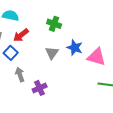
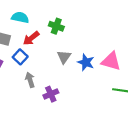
green cross: (54, 24) -> (56, 26), moved
blue star: (75, 48) -> (86, 62), moved

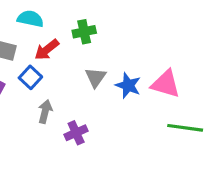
green cross: (56, 26) -> (84, 32), turned -32
gray arrow: (30, 80) -> (45, 112), turned 32

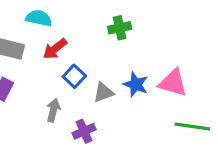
green cross: (84, 32) -> (120, 28), moved
blue square: (30, 77) -> (74, 76), moved
gray triangle: (96, 77) -> (103, 92), moved, turned 35

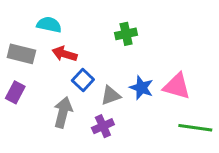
red arrow: (55, 49) -> (64, 54), turned 55
gray arrow: (53, 110) -> (63, 112), size x1.4
purple cross: (84, 131) -> (103, 126), moved

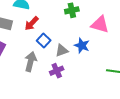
red arrow: (64, 54) -> (32, 23), turned -63
pink triangle: (177, 86) -> (100, 24), moved

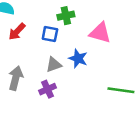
blue square: (44, 40) -> (50, 34), moved, turned -32

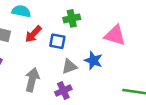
green cross: (66, 16) -> (72, 18), moved
blue square: (50, 34) -> (57, 41), moved

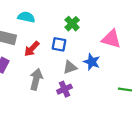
green cross: (72, 18) -> (72, 24), turned -32
red arrow: (33, 34) -> (32, 49), moved

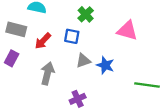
blue star: (92, 62) -> (105, 65), moved
purple cross: (64, 89) -> (78, 99), moved

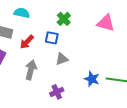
pink triangle: (127, 31) -> (106, 23), moved
blue star: (105, 65) -> (92, 79), moved

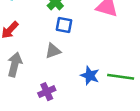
blue square: (52, 38) -> (64, 25), moved

